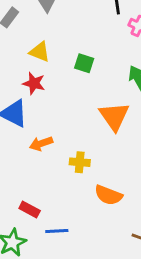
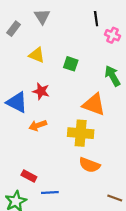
red star: (34, 83) -> (41, 91), moved
orange triangle: (114, 116) -> (94, 104), turned -35
yellow cross: (80, 162) -> (81, 133), moved, size x1.6

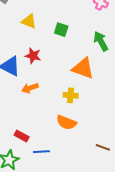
yellow cross: (81, 133) -> (71, 95), size x0.6
orange semicircle: (89, 165) -> (66, 122), moved
brown line: (115, 198) -> (103, 147), moved

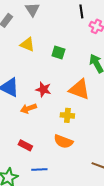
red star: (33, 56) -> (43, 89), moved
red rectangle: (22, 136) -> (25, 145), moved

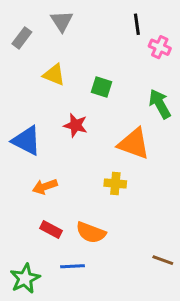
red star: (43, 89) -> (76, 125), moved
orange arrow: (28, 108) -> (45, 187), moved
orange semicircle: (63, 141) -> (91, 233), moved

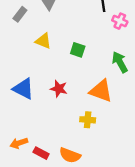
red star: (76, 125) -> (59, 89), moved
orange arrow: (45, 187) -> (19, 143), moved

